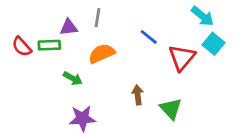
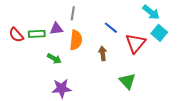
purple triangle: (69, 27) -> (56, 29), moved
orange semicircle: (102, 53) -> (76, 40), turned 120
brown arrow: (138, 95) -> (103, 53), moved

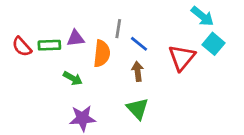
gray line: (73, 13) -> (118, 29), moved
blue line: (111, 28) -> (139, 44), moved
green triangle: (127, 81) -> (138, 109), moved

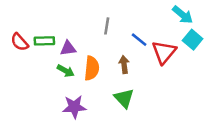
purple triangle: (76, 38) -> (68, 48), moved
blue line: (139, 44) -> (139, 40), moved
orange semicircle: (102, 53) -> (92, 68), moved

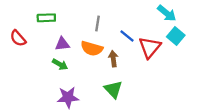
green rectangle: (44, 41) -> (46, 18), moved
orange semicircle: (92, 68) -> (92, 49), moved, turned 100

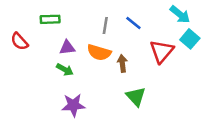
blue line: (127, 36) -> (133, 23), moved
green triangle: (113, 89) -> (136, 97), moved

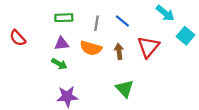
green rectangle: (50, 19) -> (64, 18), moved
cyan square: (190, 39) -> (185, 36), moved
brown arrow: (122, 63) -> (119, 51), moved

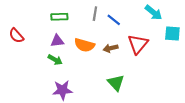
gray line: (96, 23) -> (95, 14), moved
cyan square: (185, 36) -> (172, 34), turned -35
brown arrow: (119, 51) -> (111, 48), turned -96

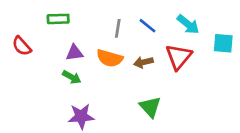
cyan arrow: (154, 13) -> (188, 24), moved
gray line: (95, 14) -> (118, 28), moved
green rectangle: (59, 17) -> (58, 19), moved

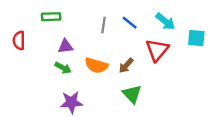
red semicircle: (22, 46) -> (19, 40), turned 42
orange semicircle: (110, 58) -> (96, 65), moved
brown arrow: (143, 62) -> (126, 65), moved, turned -35

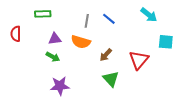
cyan arrow: (165, 21) -> (149, 15), moved
cyan square: (196, 38) -> (166, 42), moved
red triangle: (157, 50) -> (139, 60), moved
orange semicircle: (96, 65) -> (81, 42), moved

